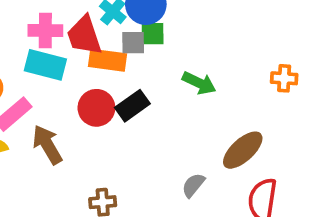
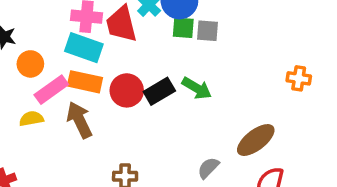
gray square: (133, 43) -> (208, 31), moved
orange rectangle: (108, 60) -> (85, 82), moved
green arrow: (199, 83) -> (197, 88), moved

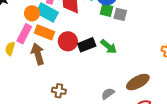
orange circle: (30, 64) -> (32, 13), moved
pink rectangle: (51, 90) -> (24, 34), turned -36
yellow semicircle: (31, 119) -> (10, 49), turned -72

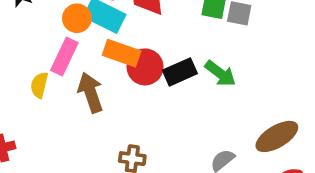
orange rectangle: (45, 32) -> (122, 53), moved

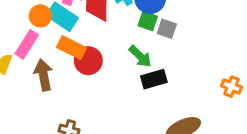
black rectangle: (180, 72) -> (154, 79), moved
green arrow: (220, 74) -> (140, 56), moved

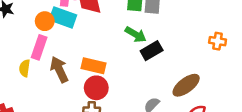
orange rectangle: (72, 48) -> (93, 66), moved
red circle: (88, 61) -> (96, 88), moved

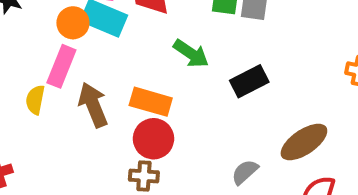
green arrow: (136, 34) -> (191, 54), moved

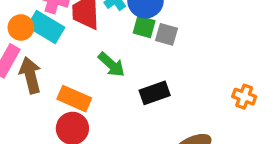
brown arrow: (93, 105) -> (30, 75), moved

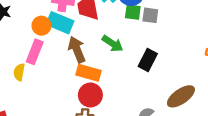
brown arrow: (30, 75) -> (77, 50), moved
black rectangle: (155, 93) -> (148, 60), turned -35

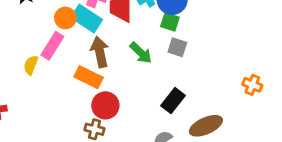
gray square: (150, 15) -> (177, 47), moved
black rectangle: (148, 60) -> (173, 101), moved
orange rectangle: (89, 73) -> (89, 77), moved

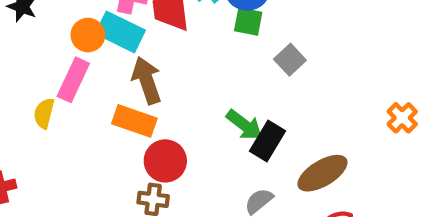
gray square: (177, 47) -> (290, 60), moved, turned 36
green arrow: (141, 53) -> (244, 125), moved
orange cross: (252, 85) -> (402, 118), moved, turned 30

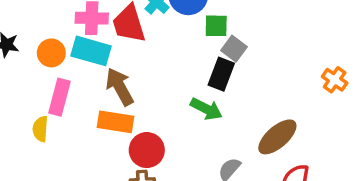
green square: (248, 21) -> (216, 26), moved
orange circle: (88, 35) -> (51, 53), moved
black rectangle: (268, 141) -> (221, 74), moved

